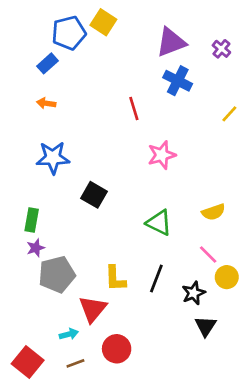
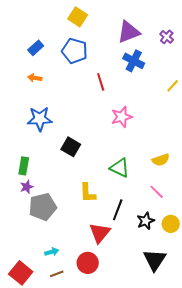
blue pentagon: (69, 33) -> (75, 51), moved, turned 30
yellow circle: (227, 277) -> (171, 224), moved
yellow L-shape: (115, 278) -> (88, 193), moved
red triangle: (93, 309) -> (100, 233), moved
black triangle: (206, 326) -> (155, 260), moved, size x1.4

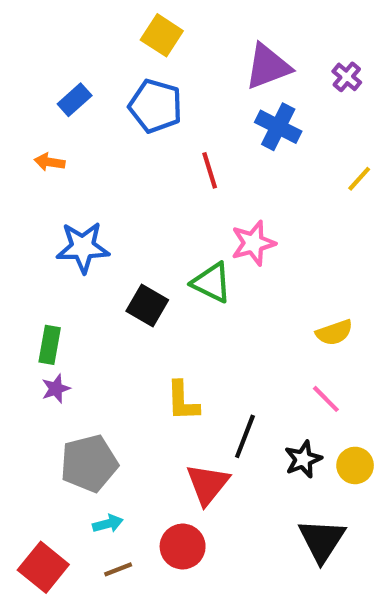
orange arrow: (35, 78) -> (50, 162), moved
green triangle: (120, 168) -> (212, 283), moved
gray pentagon: (43, 207) -> (89, 463), moved

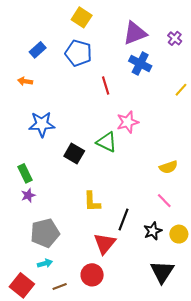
green rectangle: (50, 345) -> (25, 173), turned -36
cyan arrow: (108, 524) -> (45, 263), moved

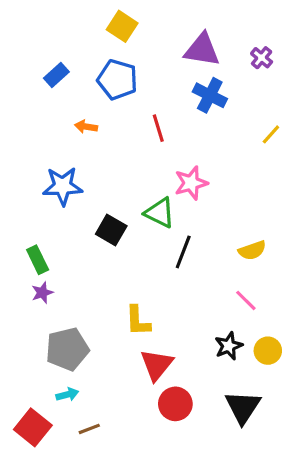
purple triangle: (135, 33) -> (202, 50), turned 30
orange arrow: (25, 81) -> (86, 127), moved
yellow L-shape: (92, 202) -> (138, 321), moved
black line: (123, 219) -> (183, 252), moved
red circle: (92, 275) -> (175, 404), moved

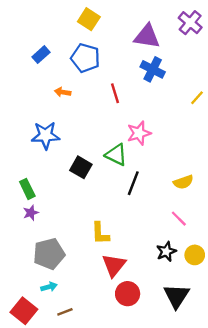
purple cross: (262, 58) -> (190, 23), moved, size x1.5

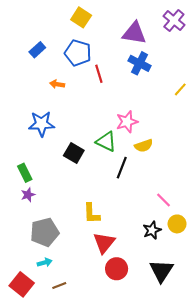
red line: (115, 93) -> (99, 74), moved
yellow semicircle: (183, 182) -> (144, 146), moved
yellow circle: (195, 255) -> (177, 224), moved

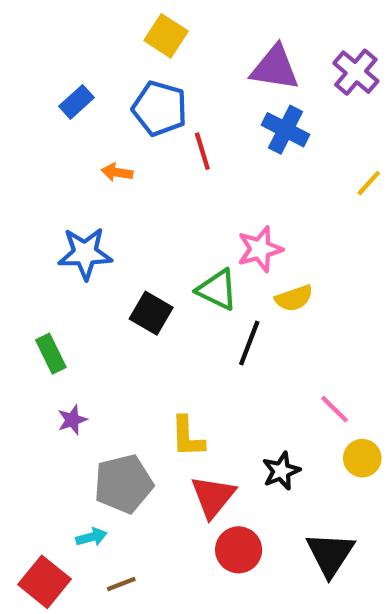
purple cross: (174, 21) -> (356, 72), moved
purple star: (28, 195) -> (72, 420), moved
black star: (152, 230) -> (281, 471), moved
gray pentagon: (45, 232) -> (123, 484), moved

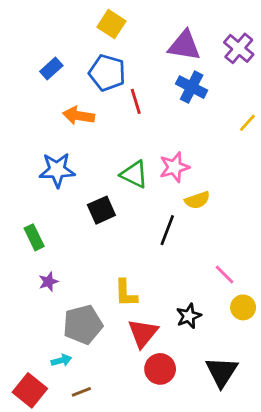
orange arrow: (117, 172) -> (79, 116), size x1.5
green triangle: (217, 290) -> (134, 174), moved
black square: (151, 313) -> (101, 210), turned 36

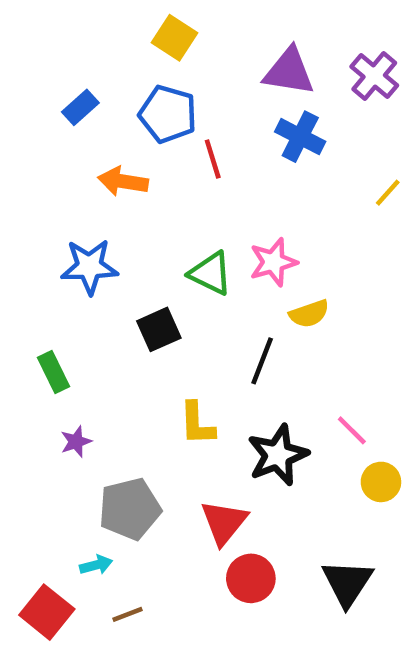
yellow L-shape: (126, 293) -> (197, 424), moved
black star: (189, 316) -> (278, 455), moved, size x1.5

